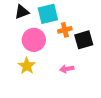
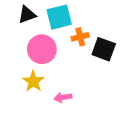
black square: (84, 40) -> (104, 49), turned 36
pink arrow: (67, 69) -> (63, 97), moved

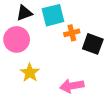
pink circle: (42, 49) -> (17, 39), moved
pink arrow: (63, 97) -> (72, 86), moved, size x1.5

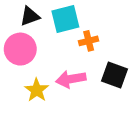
black square: (93, 44) -> (115, 75), moved
pink arrow: (72, 86) -> (71, 79), moved

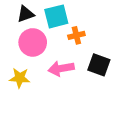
pink circle: (20, 49) -> (33, 42), moved
yellow star: (37, 90) -> (20, 78), moved, turned -30

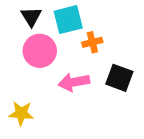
black triangle: (26, 14) -> (31, 17), turned -42
yellow star: (20, 78) -> (21, 113), moved

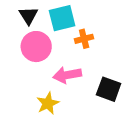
black square: (119, 78) -> (109, 89), moved
yellow star: (21, 113) -> (48, 103), moved, turned -30

